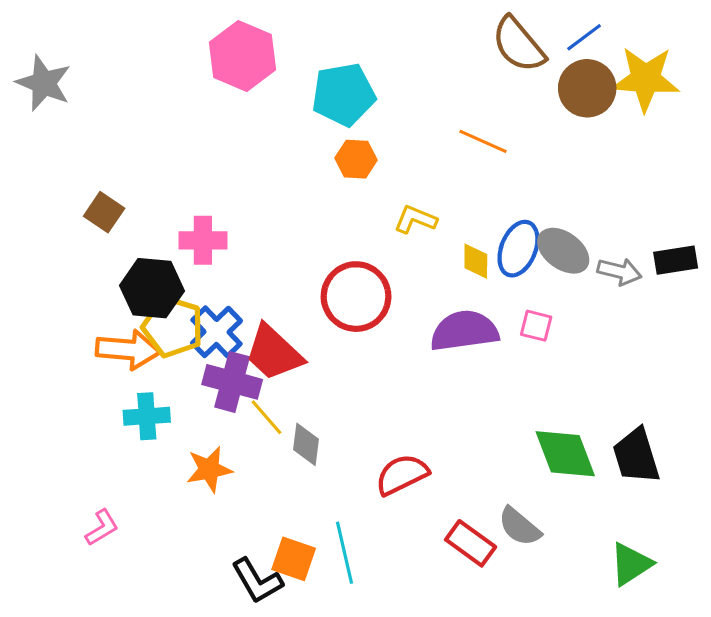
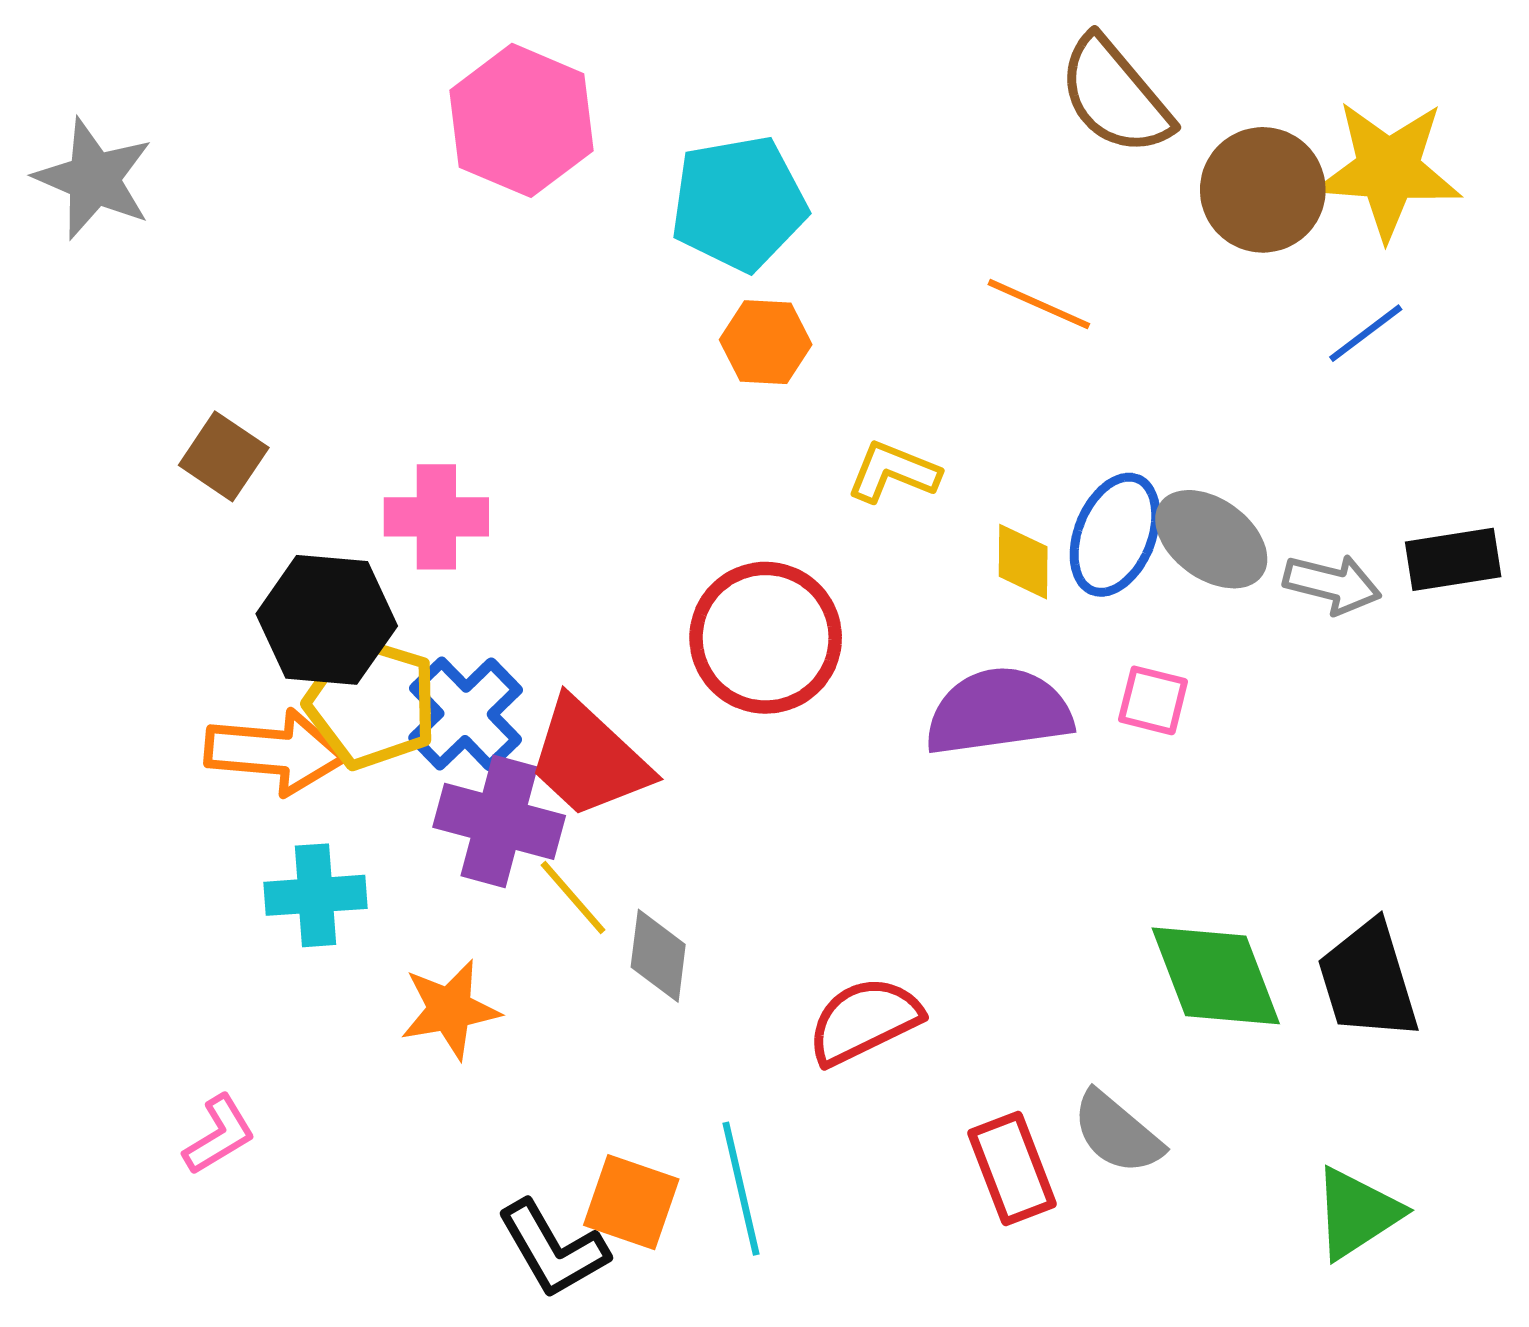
blue line: (584, 37) -> (1366, 333), moved
red rectangle: (471, 543) -> (1012, 1168), turned 33

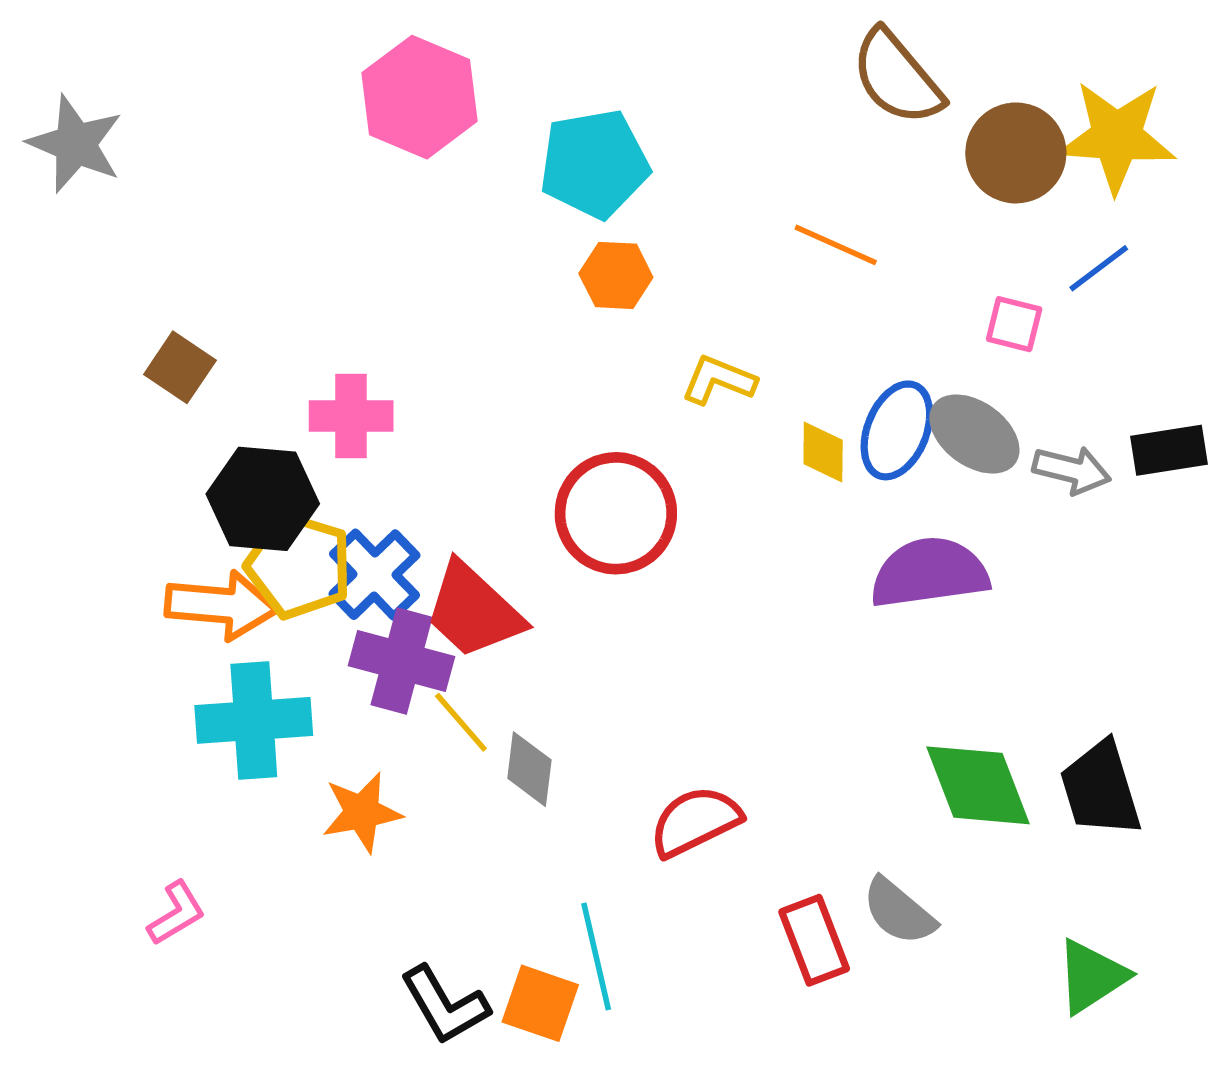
pink square: (1153, 700) -> (1014, 324), moved
purple semicircle: (999, 712) -> (929, 573), moved
cyan cross: (316, 895) -> (254, 720), size x1.4
orange square: (631, 1202) -> (540, 1003), moved

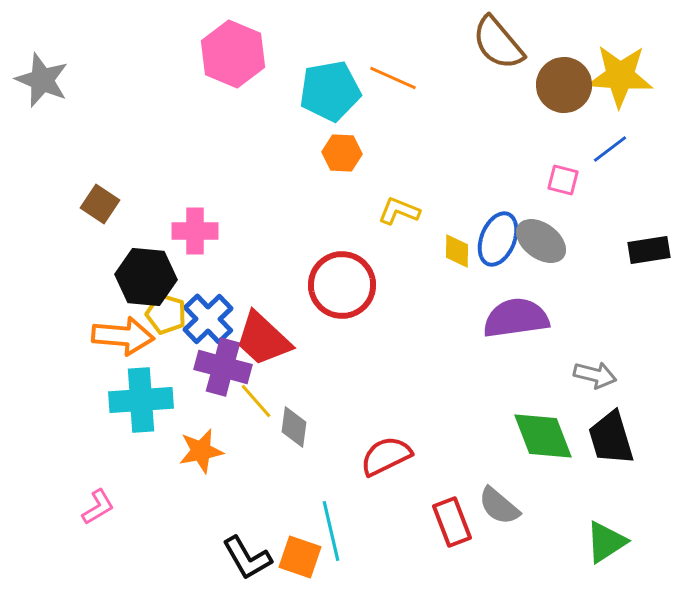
orange line: (836, 245) -> (393, 78), moved
gray arrow: (1072, 470) -> (595, 375), moved
yellow pentagon: (299, 566) -> (166, 314), size x0.7

